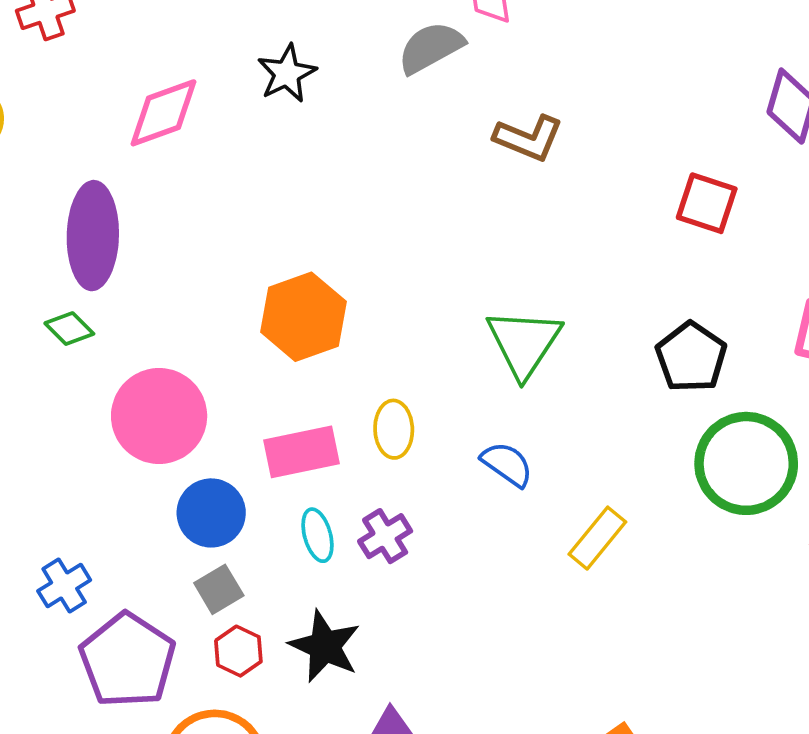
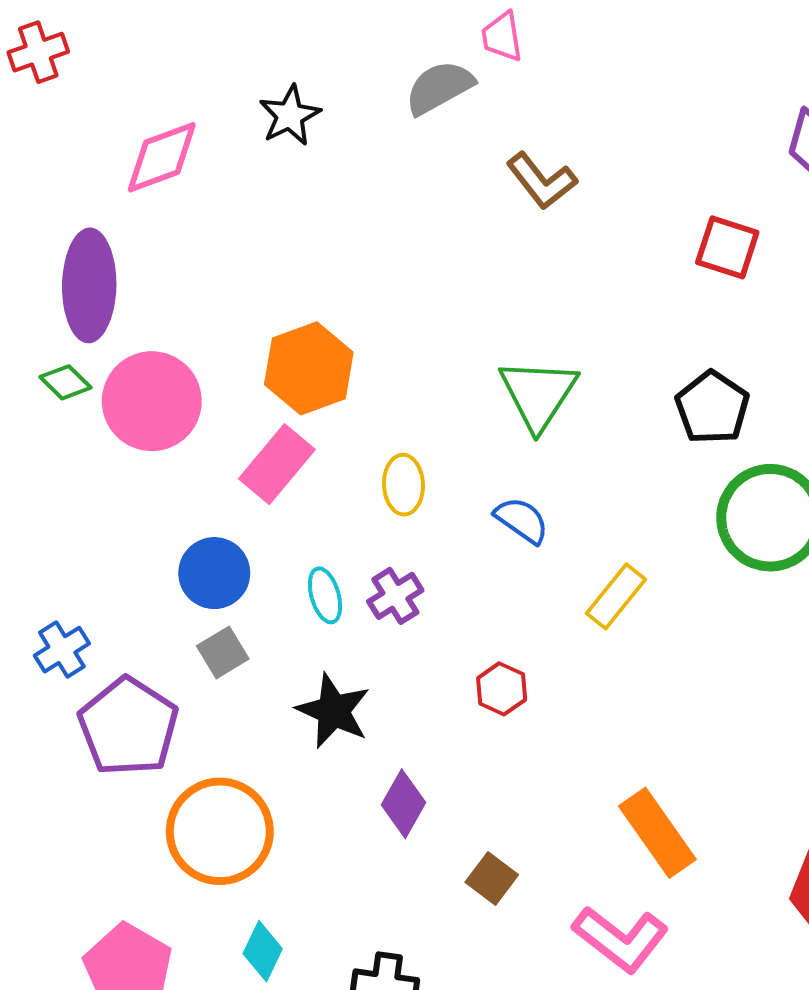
brown L-shape: (529, 138) -> (542, 181), turned 30
pink circle: (159, 416) -> (152, 401), moved
pink rectangle: (301, 452) -> (277, 464), moved, turned -38
red hexagon: (238, 651) -> (502, 689), moved

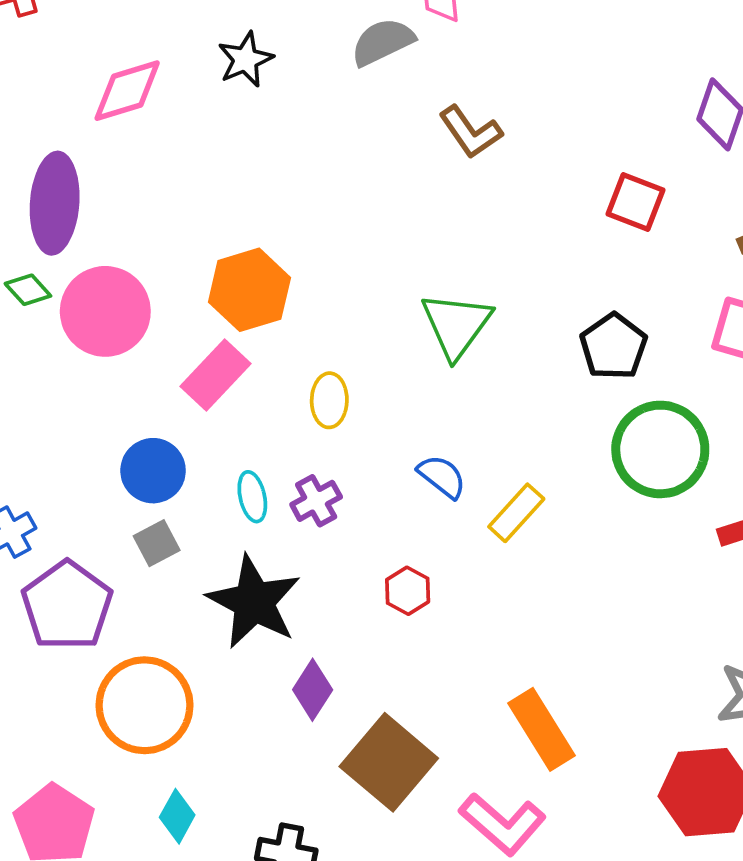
blue semicircle: (522, 520) -> (442, 476), moved
black star: (333, 711) -> (254, 602), size x1.4
brown square: (492, 879) -> (389, 762), size x2.0

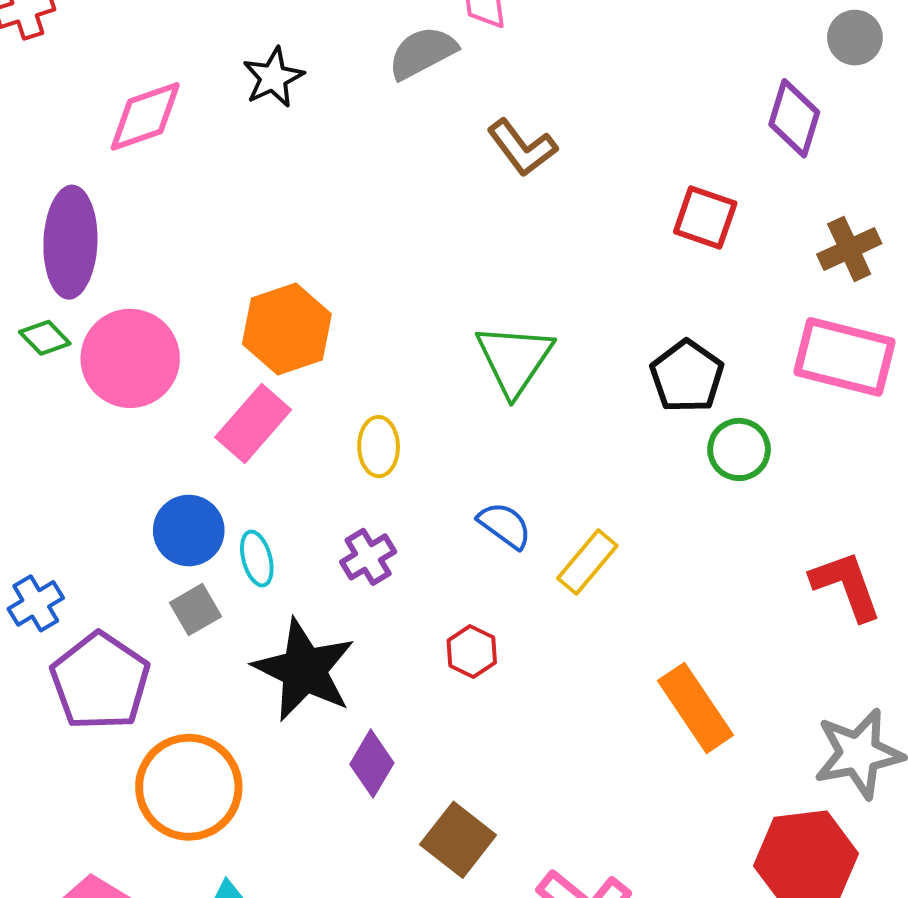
green circle: (660, 449) -> (739, 449), moved, size x0.6
cyan ellipse: (252, 497) -> (257, 558), moved
orange rectangle: (541, 729) -> (695, 708), moved
brown square: (389, 762) -> (458, 840), size x0.7

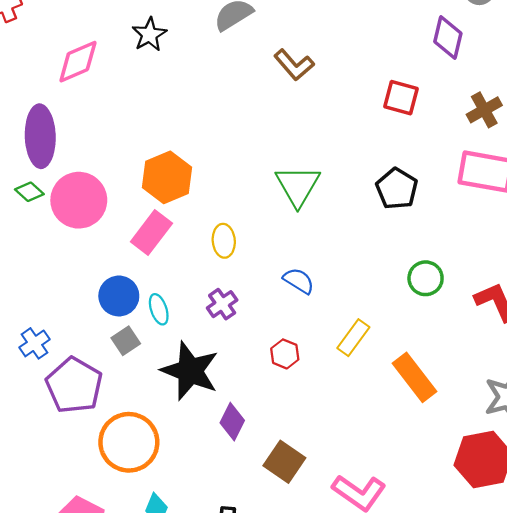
green circle: (739, 449) -> (426, 278), moved
yellow rectangle: (587, 562) -> (353, 338), moved

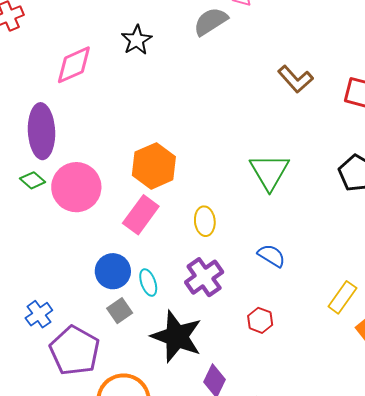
brown L-shape: (294, 65) -> (295, 79), moved
purple cross: (222, 304) -> (204, 277), size x1.4
yellow rectangle: (353, 338) -> (342, 297), moved

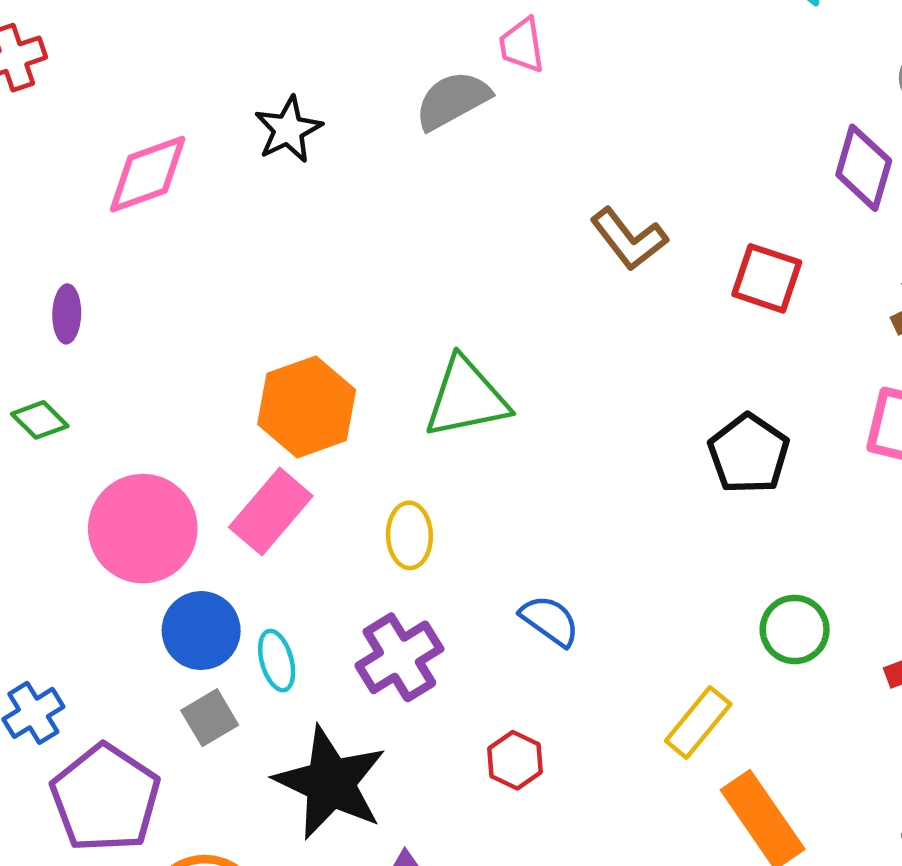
purple ellipse: (42, 131) -> (67, 314), size x0.5
green triangle: (269, 172) -> (466, 398), moved, turned 45
pink circle: (76, 187) -> (143, 529), moved

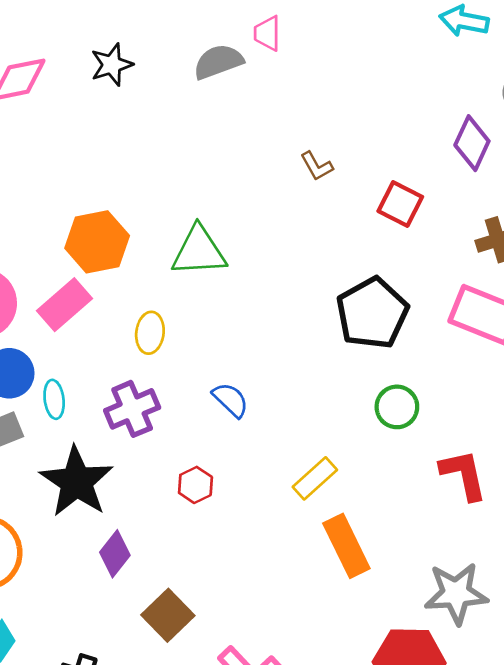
brown L-shape: (629, 239) -> (317, 166), size x0.7
black pentagon: (749, 454) -> (372, 313), size x1.4
green circle: (795, 630) -> (397, 407), moved

